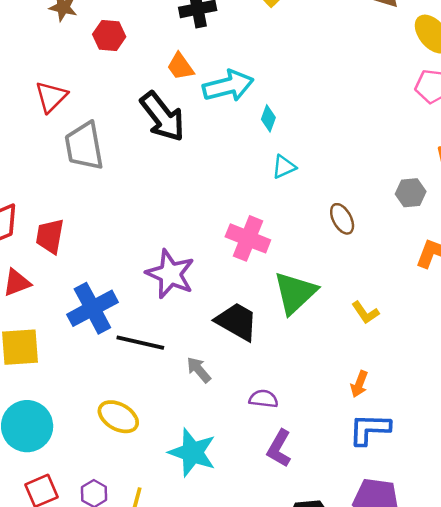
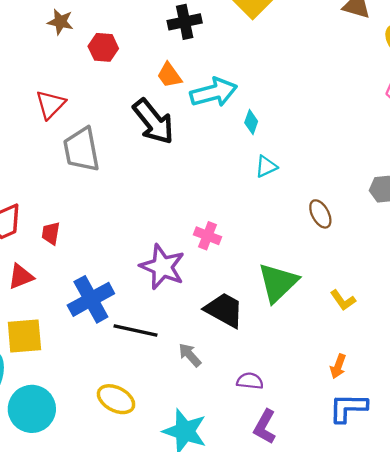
red trapezoid: (50, 236) -> (51, 233), size x0.7
pink cross: (248, 238) -> (208, 236), moved, size x0.7

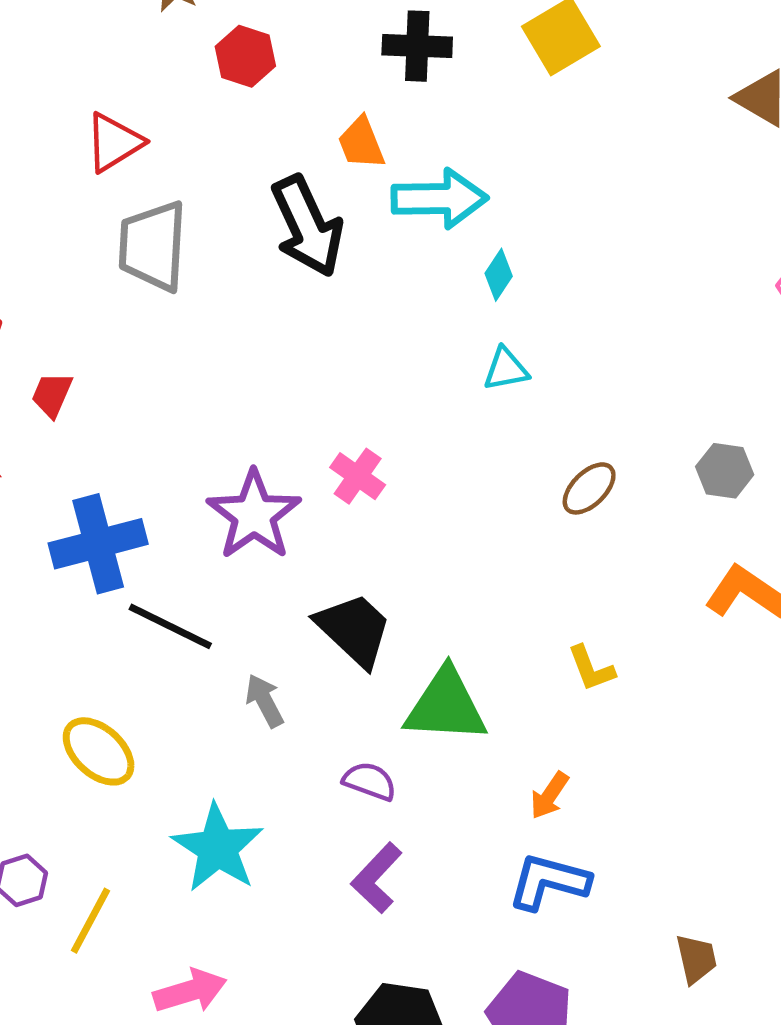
brown ellipse: (320, 214) -> (589, 488), turned 60
green triangle: (278, 283) -> (446, 706), moved, turned 33

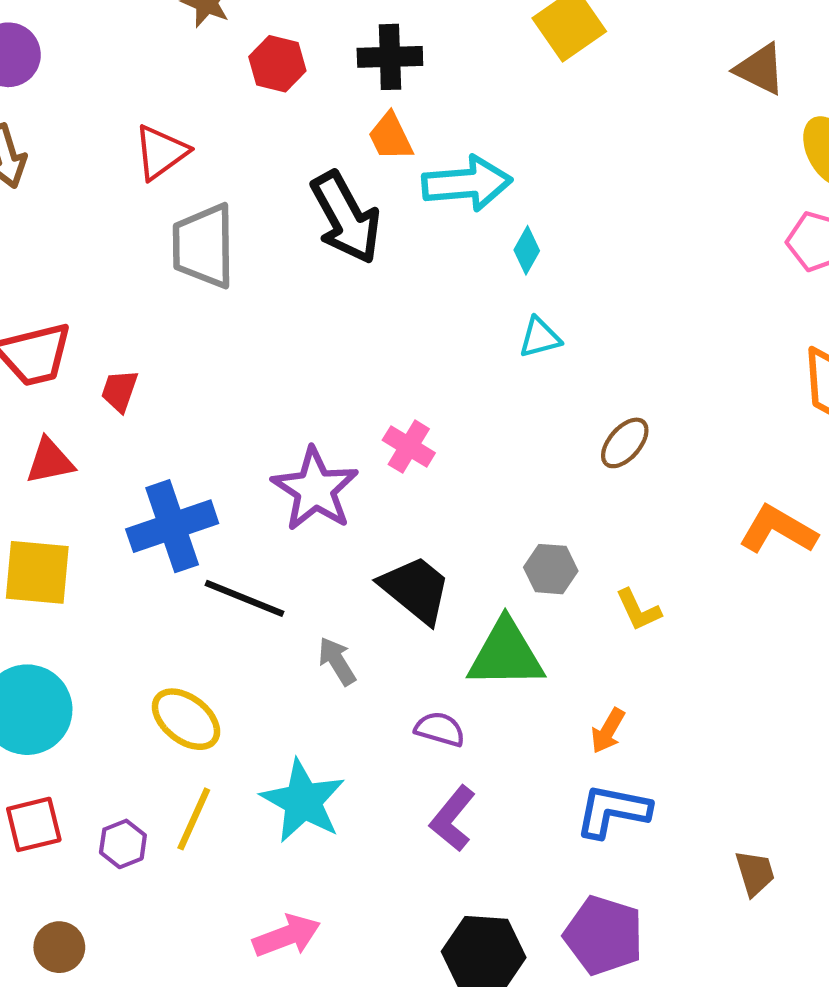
black cross: (417, 46) -> (390, 57), moved
gray hexagon: (725, 471) -> (551, 569), moved
yellow line: (91, 921) -> (194, 819), moved

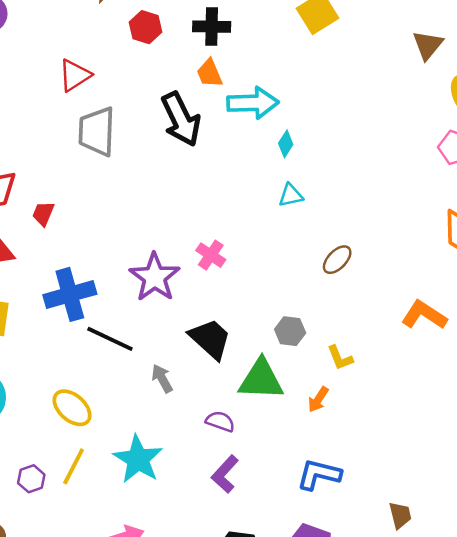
brown triangle: (760, 69) -> (428, 45), turned 40
orange arrow: (608, 731) -> (318, 399), moved

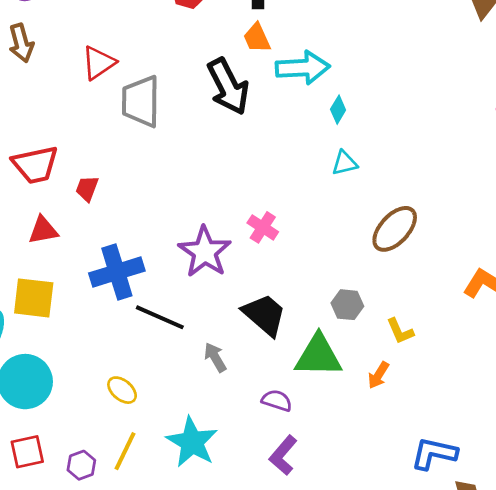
red triangle: (75, 75) -> (98, 63), moved
brown ellipse: (337, 260) -> (395, 229), size x1.5
yellow ellipse: (72, 408) -> (122, 390), size x0.7
blue L-shape: (319, 475) -> (434, 453), moved

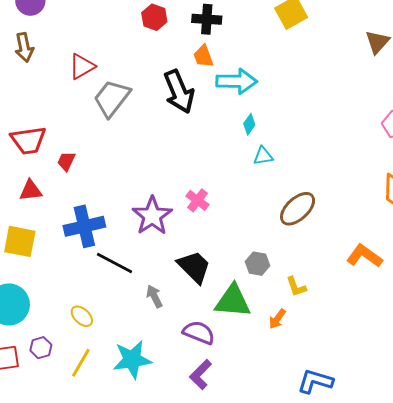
gray trapezoid: (141, 101) -> (112, 98), turned 33
cyan diamond: (338, 110) -> (249, 124), moved
purple semicircle: (277, 401) -> (199, 333), size x1.4
cyan star: (192, 442) -> (132, 360), turned 30
purple hexagon: (81, 465) -> (41, 348), moved

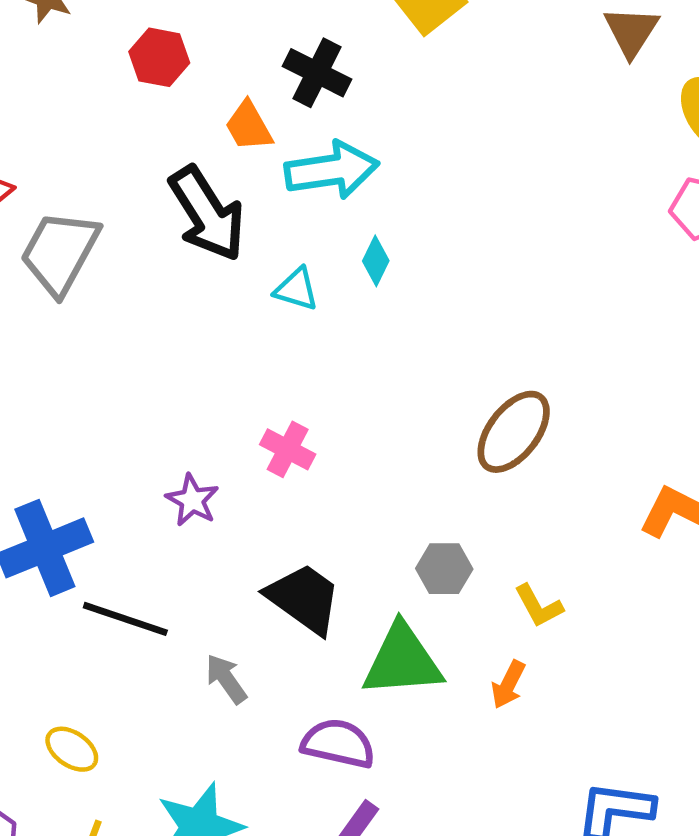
red hexagon: (154, 17) -> (159, 57), moved
black cross: (207, 19) -> (317, 73), moved, turned 32
cyan triangle: (263, 156) -> (296, 289), moved, turned 35
purple star: (152, 216) -> (192, 500), size x0.6

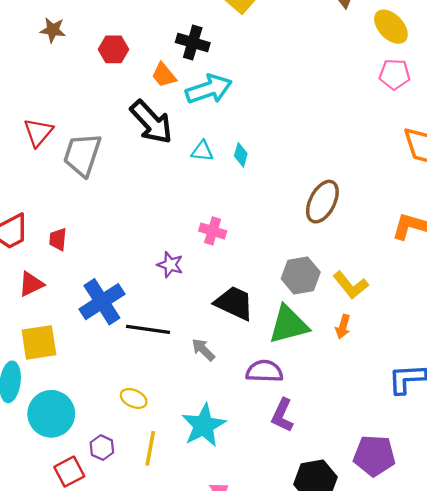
cyan diamond: (376, 261) -> (241, 155), moved
gray hexagon: (444, 569) -> (301, 275), size x1.4
yellow L-shape: (539, 606) -> (351, 285), size x1.4

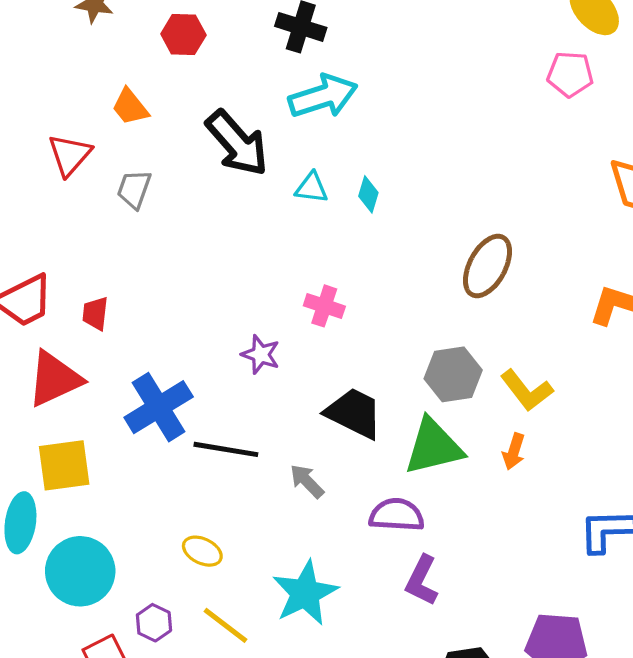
pink pentagon: (395, 74) -> (570, 74), moved
orange trapezoid: (164, 75) -> (130, 107), moved
gray trapezoid: (82, 155) -> (134, 189), size x0.6
red triangle: (31, 284) -> (54, 379), size x1.5
yellow line: (150, 448) -> (225, 625), turned -64

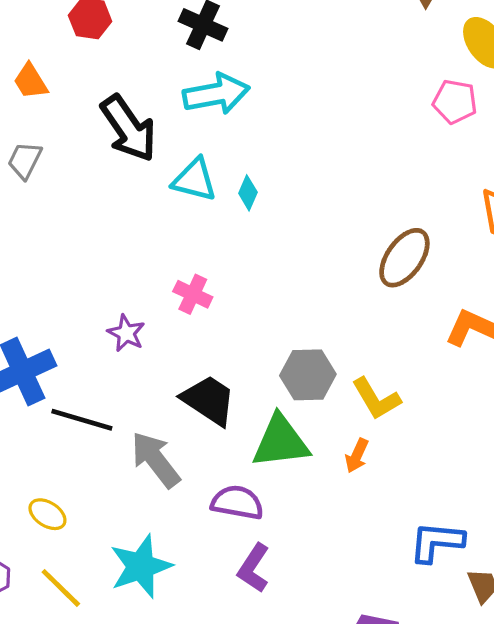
cyan triangle: (312, 188) -> (194, 180), size x1.4
brown ellipse: (487, 266) -> (404, 258), moved
gray arrow: (307, 481) -> (156, 460), size x1.6

